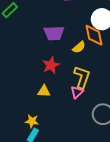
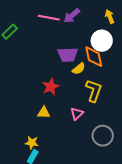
purple trapezoid: (54, 33) -> (68, 55), moved
yellow L-shape: (82, 77) -> (94, 91), moved

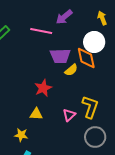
pink line: (49, 18) -> (41, 31), moved
yellow L-shape: (94, 91) -> (90, 107), moved
yellow star: (32, 143) -> (21, 135), moved

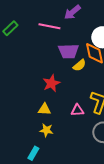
pink triangle: (69, 115) -> (77, 110), turned 40
yellow star: (21, 135) -> (46, 130), moved

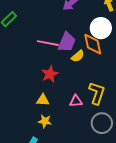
pink line: (49, 26) -> (48, 43), moved
purple trapezoid: (68, 51) -> (67, 42), turned -65

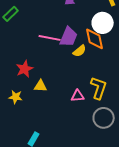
red star: (50, 74) -> (25, 69), moved
yellow triangle: (43, 100) -> (41, 86), moved
yellow star: (45, 121) -> (16, 97), moved

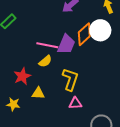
orange diamond: (95, 39) -> (84, 34), moved, turned 60
yellow semicircle: (80, 51) -> (45, 61), moved
yellow L-shape: (99, 88) -> (70, 79), moved

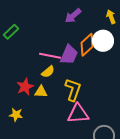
yellow triangle: (38, 93) -> (41, 92), moved
pink triangle: (75, 103) -> (78, 114), size x1.6

